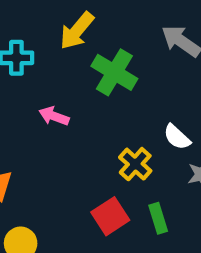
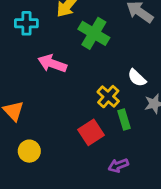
pink arrow: (54, 116) -> (52, 64), size x1.4
green rectangle: (158, 218) -> (124, 119), moved

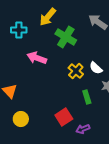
yellow cross: (108, 97) -> (76, 71), moved
red square: (91, 132) -> (64, 117), moved

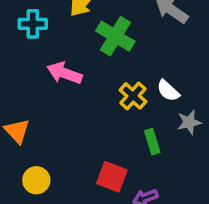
red square: (64, 117) -> (112, 177), turned -36

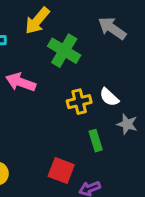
yellow cross: (133, 96) -> (79, 102), turned 35
gray star: (189, 122) -> (127, 124), turned 30

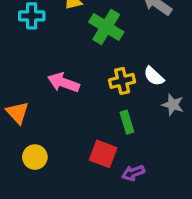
pink arrow: (21, 82) -> (63, 83), moved
green rectangle: (96, 141) -> (127, 122), moved

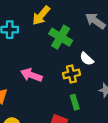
white semicircle: (154, 76) -> (87, 59), moved

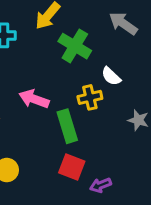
green rectangle: (75, 102) -> (67, 126), moved, size x1.5

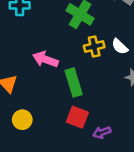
white semicircle: (111, 76) -> (120, 47), moved
yellow cross: (90, 97) -> (94, 47), moved

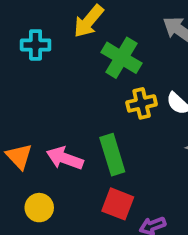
pink arrow: (45, 59) -> (65, 158), moved

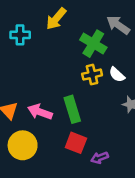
green cross: (121, 58) -> (93, 44), moved
yellow circle: (39, 208) -> (23, 145), size x1.5

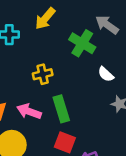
yellow cross: (92, 75) -> (43, 74), moved

